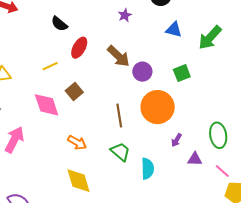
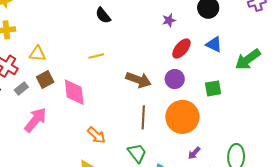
red ellipse: (79, 48) -> (181, 49), moved
brown arrow: (118, 56) -> (139, 80), moved, turned -35
yellow line: (50, 66) -> (96, 56), moved
brown square: (74, 92) -> (45, 80), moved

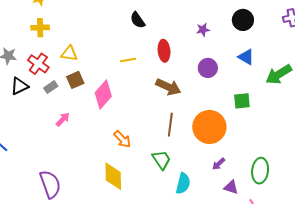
red ellipse: (181, 49) -> (164, 51), moved, turned -50
purple circle: (175, 79) -> (208, 68), moved
pink diamond: (74, 92) -> (103, 95), turned 44
pink arrow: (36, 120) -> (63, 119), size x0.6

